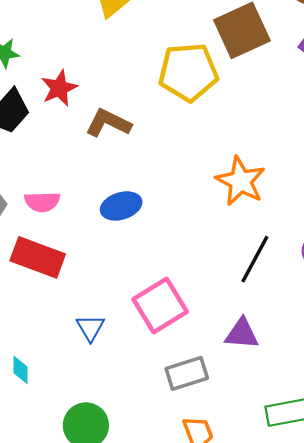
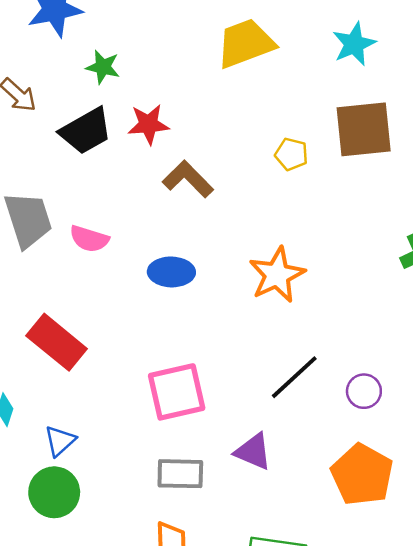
yellow pentagon: (188, 72) -> (292, 154), size x0.5
orange star: (241, 181) -> (277, 275), moved
red rectangle: (38, 257) -> (57, 342), moved
blue triangle: (90, 328) -> (60, 441), moved

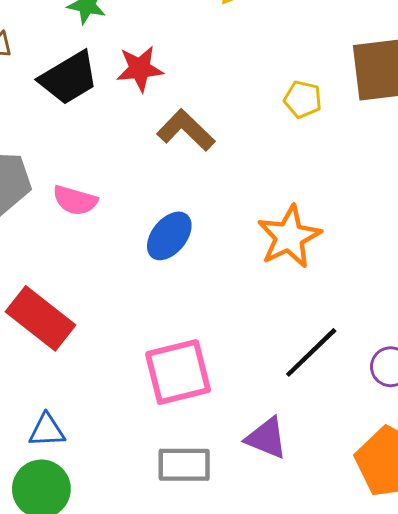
blue ellipse: (171, 272) -> (169, 236), turned -51
blue triangle: (60, 441) -> (47, 430), turned 40

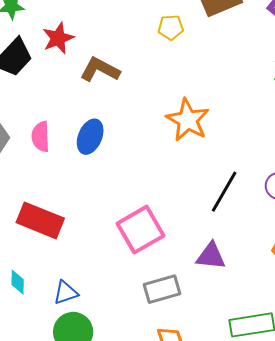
pink semicircle: (75, 200) -> (41, 137), turned 88
blue ellipse: (169, 236) -> (90, 137), moved

